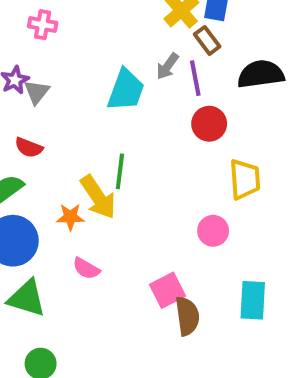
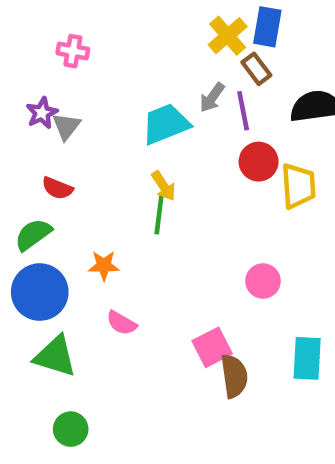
cyan trapezoid: (126, 90) -> (166, 124), turned -132
yellow trapezoid: (245, 179) -> (298, 186), moved
yellow arrow: (98, 197) -> (163, 186), moved, size x0.6

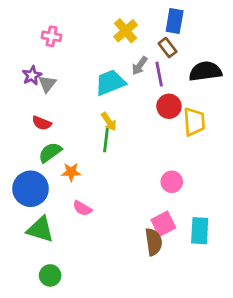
yellow cross: (228, 36) -> (126, 31), moved
green semicircle: (33, 235) -> (50, 152), moved
pink square: (212, 347) -> (163, 224), moved

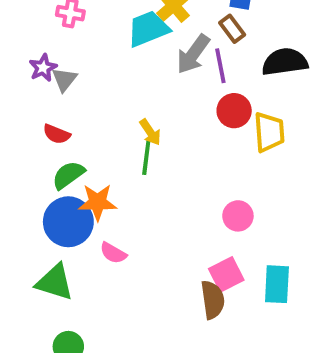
gray arrow: (140, 66) -> (193, 54), size x1.5
cyan trapezoid: (110, 82) -> (148, 29), moved
orange star: (71, 172) -> (98, 202), size x1.4
blue circle: (31, 189) -> (68, 222), moved

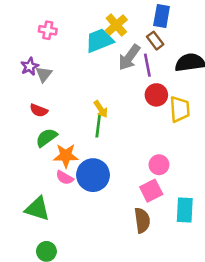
blue circle: (68, 222) -> (93, 175), moved
pink semicircle: (113, 253) -> (65, 178), moved
pink square: (226, 274) -> (151, 191), moved

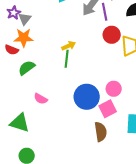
yellow arrow: (101, 109) -> (69, 46), turned -80
red semicircle: (39, 110) -> (12, 50), moved
orange star: (66, 156) -> (24, 38), moved
blue circle: (93, 175) -> (87, 97), moved

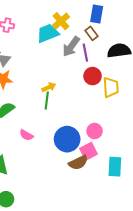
pink semicircle: (41, 99) -> (26, 135), moved
brown semicircle: (101, 132) -> (78, 163), moved, turned 72

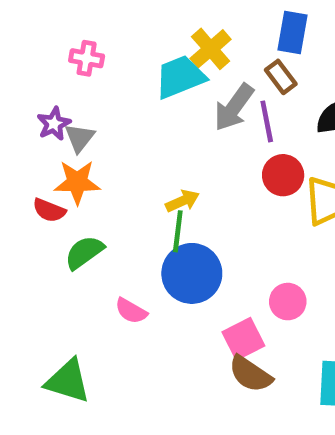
blue circle: (67, 139) -> (192, 273), moved
pink square: (88, 151) -> (243, 339), moved
brown semicircle: (78, 163) -> (250, 374), turned 60

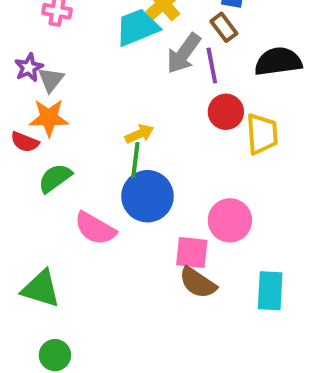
pink circle: (288, 302) -> (230, 220), size x1.4
pink semicircle: (131, 311) -> (95, 228), size x1.5
pink square: (243, 339) -> (192, 253), turned 33

